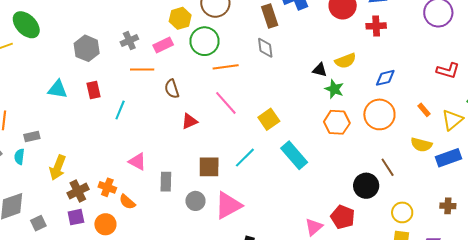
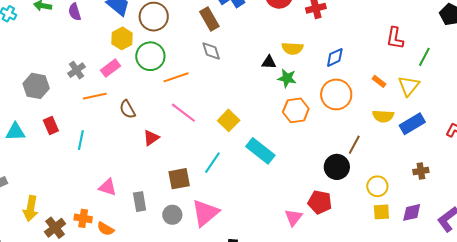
yellow semicircle: (345, 61) -> (292, 48), turned 35
red L-shape: (448, 71) -> (395, 38), turned 95
brown line: (388, 167) -> (354, 145), turned 72

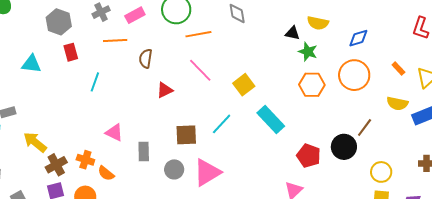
brown semicircle: (128, 109) -> (146, 59), turned 30
red rectangle: (51, 126) -> (71, 52), moved
red pentagon: (320, 202) -> (309, 156), moved
yellow arrow: (31, 208) -> (35, 142), turned 110

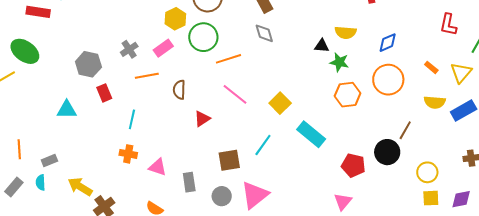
orange cross: (85, 160) -> (128, 154), moved

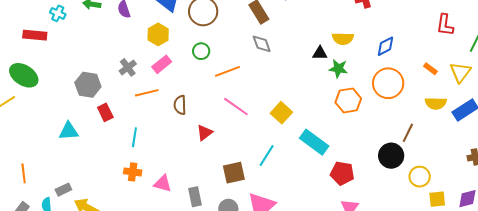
yellow hexagon: (175, 19) -> (158, 34), moved
green circle: (203, 37) -> (201, 51), size x0.6
gray rectangle: (49, 160) -> (63, 190), moved
red pentagon: (353, 165) -> (342, 173), moved
yellow circle: (427, 172) -> (420, 177), moved

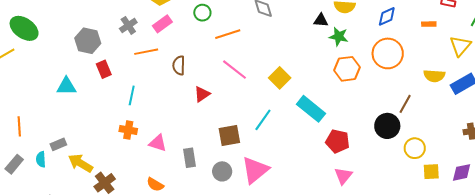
orange rectangle: (430, 69) -> (429, 24), moved, turned -40

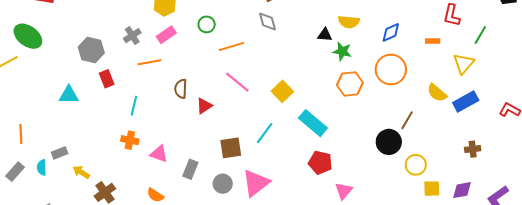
brown semicircle: (179, 65) -> (181, 89), moved
yellow semicircle: (434, 76) -> (437, 93), turned 35
red pentagon: (338, 141) -> (320, 163), moved
gray rectangle: (190, 158) -> (190, 169), turned 30
yellow arrow: (80, 163) -> (81, 172), size x0.7

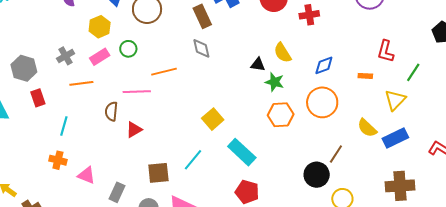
yellow semicircle: (349, 22) -> (283, 53), turned 50
green circle: (207, 24) -> (128, 49), moved
pink line: (237, 82) -> (137, 92), moved, turned -44
brown cross: (473, 149) -> (400, 186), size x1.8

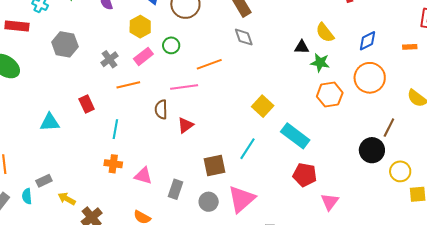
gray hexagon: (24, 68) -> (65, 44), moved

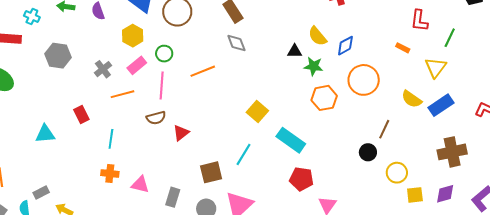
blue diamond: (367, 41) -> (345, 46), moved
orange rectangle: (410, 47) -> (403, 48), turned 32
pink line: (184, 87) -> (162, 85), moved, turned -76
brown semicircle: (161, 109) -> (156, 118), turned -102
black circle: (372, 150) -> (368, 152), size x0.7

